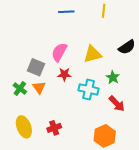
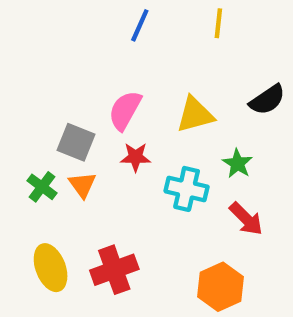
blue line: (66, 12) -> (140, 25), turned -63
red cross: (54, 128) -> (114, 270), size x1.5

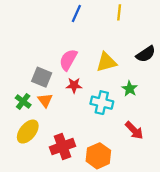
red arrow: (246, 219) -> (134, 130), moved
yellow ellipse: (51, 268) -> (28, 132), moved, turned 60
orange hexagon: (221, 287) -> (98, 156), moved

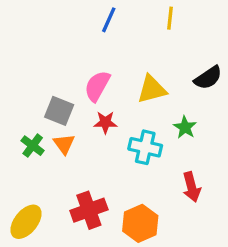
red arrow: (134, 130) -> (192, 187), turned 30
yellow ellipse: (28, 132) -> (26, 222), moved

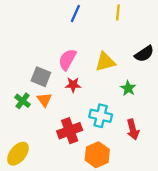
cyan cross: (145, 147) -> (101, 116), moved
red cross: (89, 210) -> (70, 131), moved

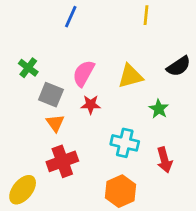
blue line: (75, 14) -> (71, 17), moved
green cross: (23, 101) -> (28, 68), moved
red cross: (70, 131) -> (62, 161), moved

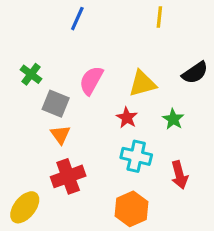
red star: (91, 105) -> (127, 118), moved, turned 30

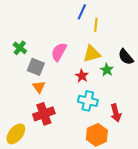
yellow line: (159, 17) -> (96, 25), moved
blue line: (77, 19) -> (82, 12), moved
black semicircle: (195, 73) -> (126, 57), moved, turned 84
green star: (173, 119) -> (107, 70), moved
orange hexagon: (132, 209) -> (97, 135), moved

